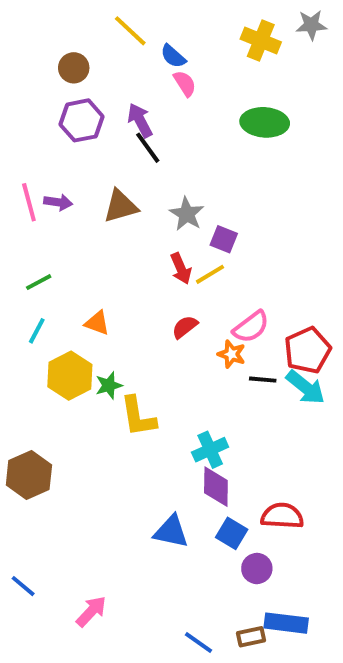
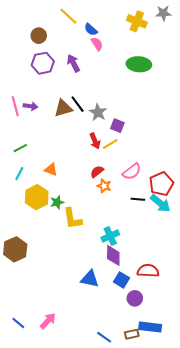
black line: (148, 148) -> (78, 104), moved
orange star: (232, 354) -> (104, 186), moved
blue line: (23, 586) -> (18, 323), moved

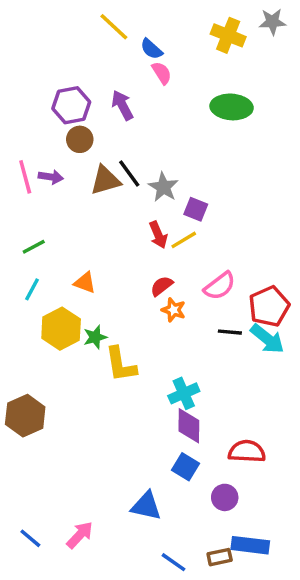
brown circle: (39, 36) -> (80, 139), moved
blue triangle: (90, 279) -> (146, 506), moved
blue square: (121, 280) -> (185, 467), moved

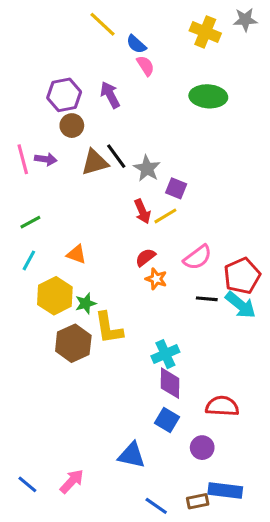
brown hexagon: (25, 416) -> (73, 343), moved

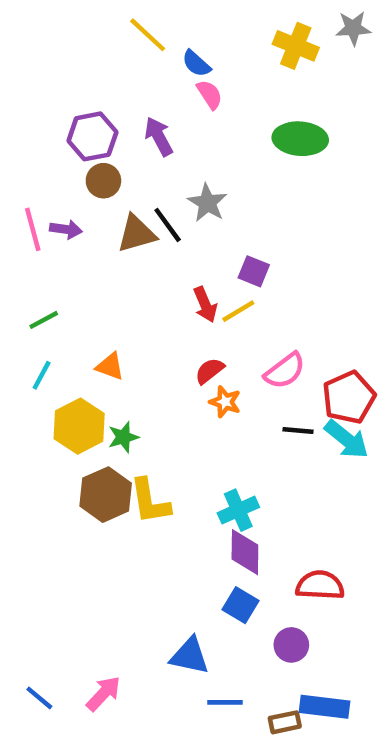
gray star: (147, 168) -> (207, 203), moved
yellow L-shape: (109, 328) -> (150, 501), moved
blue line: (156, 506) -> (225, 702), moved, turned -35

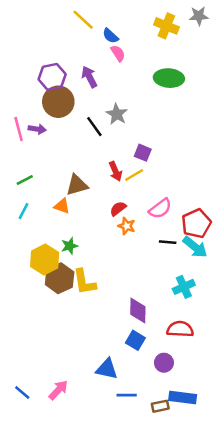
brown circle: (103, 181) -> (58, 102), size x1.6
brown triangle: (137, 234) -> (77, 185), moved
yellow hexagon: (79, 426) -> (45, 260), moved
cyan cross: (238, 510) -> (184, 287), moved

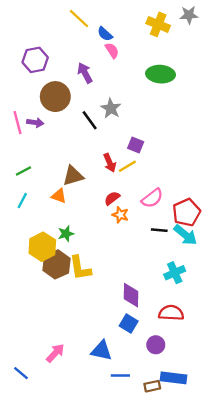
purple hexagon: (52, 77) -> (35, 60), moved
pink arrow: (58, 390) -> (55, 353), moved

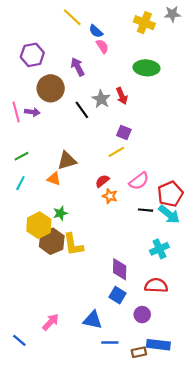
red arrow: (110, 163) -> (122, 96), moved

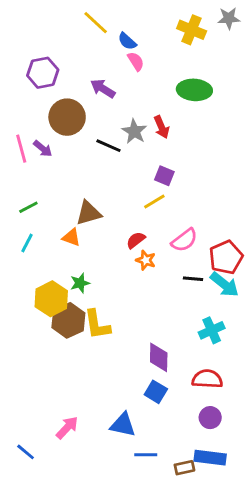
purple arrow: (78, 67) -> (103, 88), turned -30
black line: (82, 110) -> (109, 146), turned -30
purple arrow: (32, 112) -> (43, 149), turned 32
purple circle: (142, 315) -> (210, 418), moved

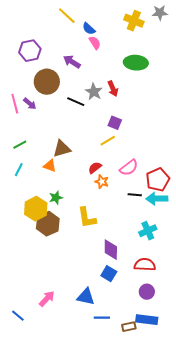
cyan arrow: (224, 284) -> (157, 199), turned 140
yellow L-shape: (97, 325) -> (87, 218), moved

